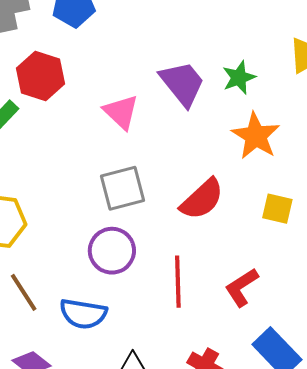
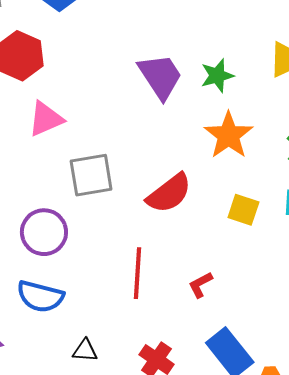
pink triangle: (121, 112) -> (46, 119), moved, turned 48
purple circle: (112, 251) -> (44, 232), moved
red L-shape: (242, 287) -> (200, 285), size x0.7

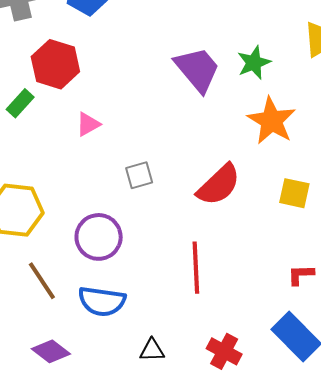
pink triangle: (46, 119) -> (88, 124), size x0.7
gray square: (91, 175) -> (139, 175), size x0.6
red L-shape: (200, 285) -> (301, 275), moved, turned 32

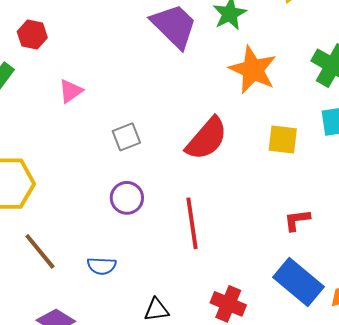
red hexagon: (55, 64) -> (32, 35), size x0.6
purple circle: (99, 237) -> (127, 198), moved, size x0.7
blue semicircle: (102, 301) -> (102, 266), size x0.6

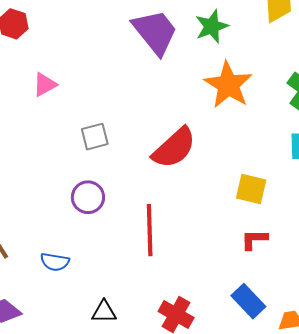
yellow square: (283, 140) -> (251, 189), moved
blue rectangle: (298, 282) -> (248, 301), size x0.7

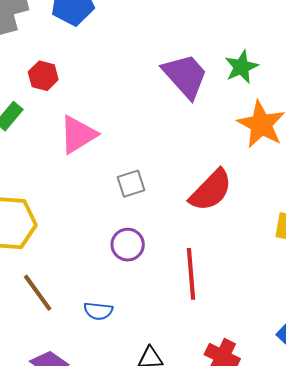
pink triangle: (45, 84) -> (78, 135), size x1.6

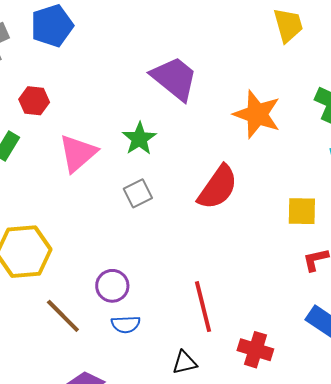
green star: (241, 67) -> (139, 139), moved
purple circle: (128, 245) -> (112, 286), moved
red line: (191, 274) -> (203, 307), moved

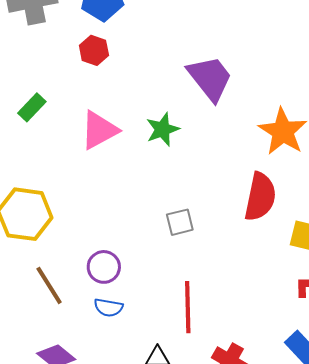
red hexagon: (34, 101) -> (94, 50), moved
red semicircle: (218, 187) -> (260, 197), moved, turned -36
gray square: (138, 193) -> (180, 222), moved

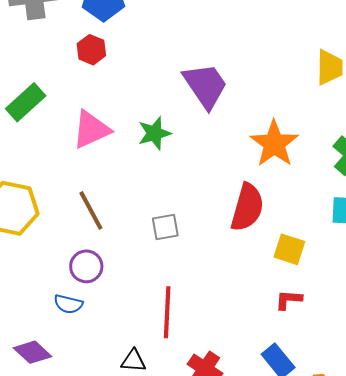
green rectangle: (32, 107) -> (26, 102), size x1.4
brown line: (49, 285) -> (91, 210), moved
blue semicircle: (108, 307) -> (68, 304), moved

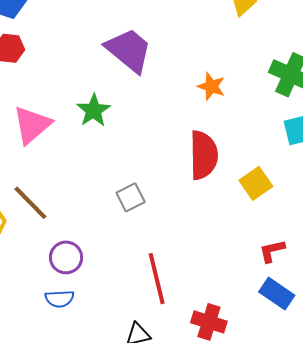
orange star: (274, 144) -> (211, 86), size x0.6
brown line: (91, 210) -> (30, 203), moved
yellow square: (289, 249) -> (256, 183), turned -36
red L-shape: (289, 300) -> (272, 251), moved

